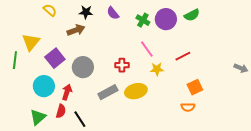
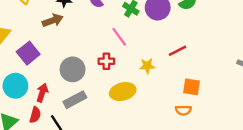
pink line: (147, 49) -> (119, 37), moved
gray circle: (83, 67) -> (73, 69), moved
orange square: (195, 87) -> (191, 87), turned 35
gray rectangle: (108, 92) -> (75, 100), moved

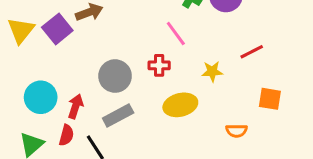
purple square: (28, 53) -> (57, 29), moved
orange semicircle: (183, 110) -> (237, 131), moved

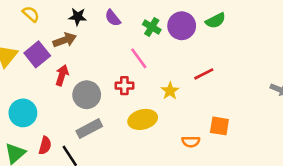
yellow star: (212, 71) -> (170, 91), turned -30
orange square: (270, 99) -> (219, 126), moved
red arrow: (76, 106) -> (62, 75), moved

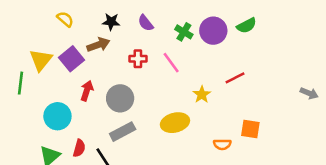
red arrow: (62, 75) -> (87, 91), moved
red cross: (124, 86) -> (138, 59), moved

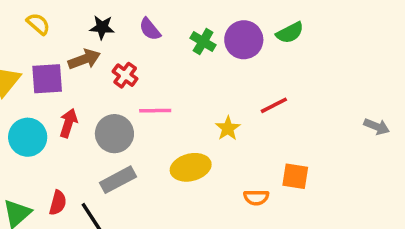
purple square: (72, 59) -> (47, 79), turned 35
red cross: (138, 59) -> (125, 75), moved, turned 36
pink line: (171, 63) -> (155, 111), moved, turned -55
cyan circle: (57, 116) -> (28, 137), moved

